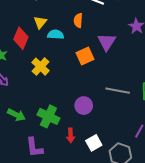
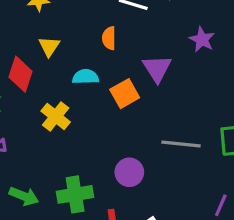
cyan semicircle: (56, 34) -> (86, 77), moved
green cross: (48, 116) -> (75, 194), turned -30

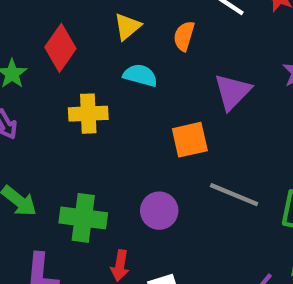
yellow triangle: (49, 46) -> (127, 27), moved
orange square: (125, 94) -> (190, 140), moved
yellow cross: (56, 116) -> (88, 114), turned 32

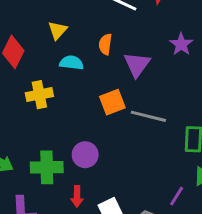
orange semicircle: (184, 36) -> (105, 44), moved
gray line: (234, 195) -> (148, 116), moved
purple circle: (159, 211) -> (85, 155), moved

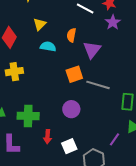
purple star: (181, 44) -> (113, 22), moved
yellow cross: (39, 95) -> (14, 72), moved
purple circle: (85, 155) -> (71, 109), moved

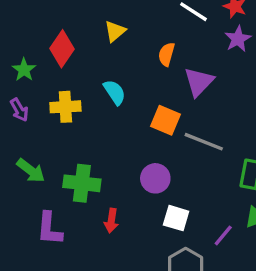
cyan semicircle: (48, 46) -> (115, 92), moved, turned 42
orange square: (74, 74) -> (166, 120), turned 36
white square: (69, 146) -> (176, 218), moved, turned 35

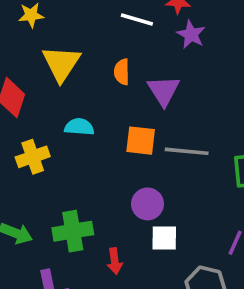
yellow triangle: (115, 31) -> (61, 63), size x1.6
cyan semicircle: (115, 92) -> (79, 127), turned -36
white square: (176, 218) -> (164, 238), moved

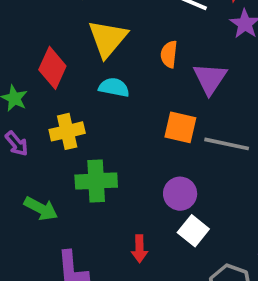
cyan semicircle: (79, 127) -> (114, 87), moved
green cross: (73, 231) -> (96, 181), moved
white square: (164, 238) -> (193, 231), turned 32

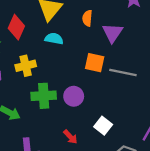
purple circle: (180, 194) -> (74, 96), moved
red arrow: (139, 249) -> (70, 137), turned -42

